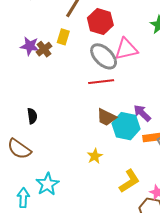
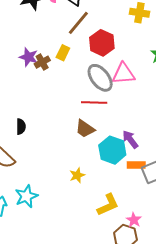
brown trapezoid: (106, 117) -> (85, 129), moved

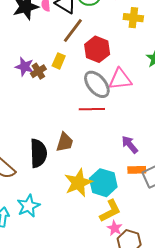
black semicircle: (21, 127) -> (38, 153), moved, size x1.8
brown trapezoid: (85, 129) -> (65, 142), moved, turned -105
cyan hexagon: (112, 150) -> (103, 183), moved
yellow star: (77, 175) -> (78, 183), size x1.8
pink star: (134, 220) -> (115, 228), moved

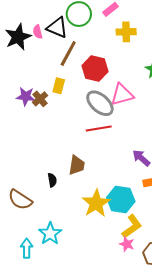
black semicircle: (38, 153) -> (52, 180), size x0.5
pink star: (115, 228) -> (127, 244), moved

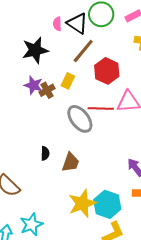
black star: (18, 37) -> (35, 50), moved
gray ellipse: (100, 103) -> (80, 119), moved
red line: (99, 129) -> (101, 109), moved
black semicircle: (52, 180) -> (45, 153), moved

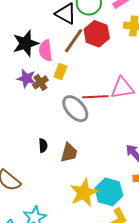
pink semicircle: (57, 24) -> (46, 51), moved, size x1.5
red hexagon: (107, 71) -> (97, 34), moved

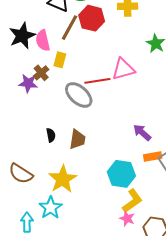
purple star: (26, 78) -> (28, 83), moved
yellow star: (84, 193) -> (63, 179), moved

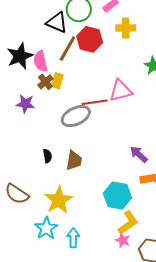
brown cross: (41, 73) -> (45, 82), moved
gray ellipse: (79, 95) -> (76, 116), turned -68
cyan arrow: (27, 222) -> (73, 238), moved

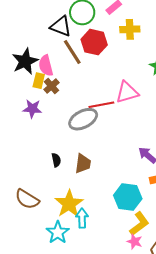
brown line: (67, 49) -> (72, 52), turned -60
yellow rectangle: (57, 81) -> (39, 81), moved
cyan arrow: (73, 238) -> (82, 218), moved

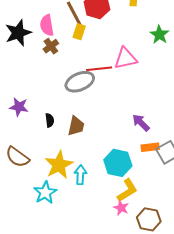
black star: (25, 61) -> (18, 33), moved
yellow rectangle: (39, 81) -> (79, 32), moved
purple star: (32, 109) -> (19, 107), moved
cyan arrow: (82, 218) -> (80, 175), moved

